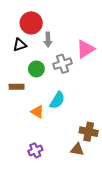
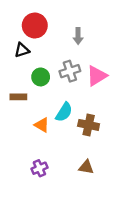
gray arrow: (48, 40) -> (78, 36), moved
pink triangle: (85, 49) -> (97, 76), moved
brown cross: (89, 132) -> (89, 125), moved

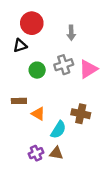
brown rectangle: (18, 97) -> (19, 101), moved
cyan semicircle: (64, 112) -> (58, 130), moved
brown triangle: (86, 167) -> (56, 153), moved

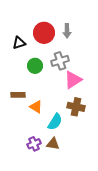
red circle: (32, 23) -> (44, 33), moved
pink triangle: (88, 69) -> (73, 80), moved

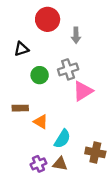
red circle: (44, 33) -> (48, 19), moved
brown cross: (76, 107) -> (95, 152), moved

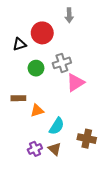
red circle: (48, 19) -> (42, 33), moved
gray arrow: (76, 35) -> (69, 15), moved
orange triangle: (41, 122) -> (37, 111), turned -48
brown triangle: (60, 164) -> (55, 149), turned 32

